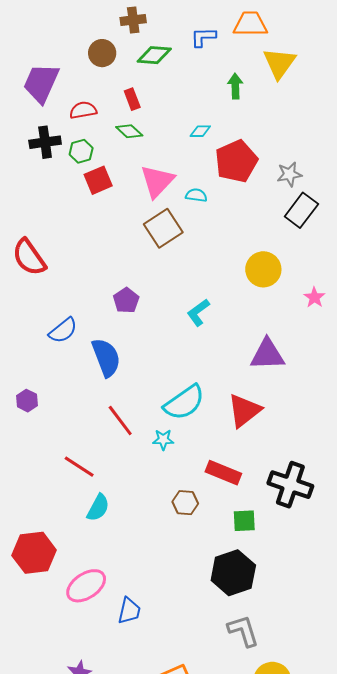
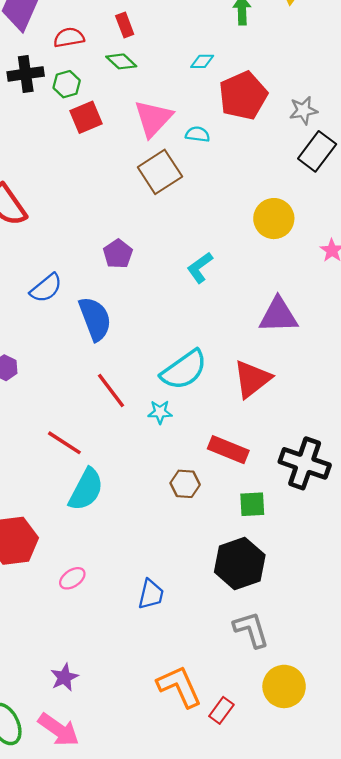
cyan semicircle: (98, 508) -> (86, 490), size x1.4
pink ellipse: (86, 586) -> (72, 578), size x0.6
blue trapezoid: (129, 611) -> (151, 594), moved

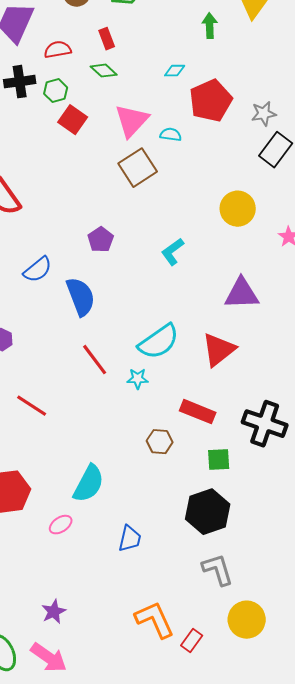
red square: (86, 117) -> (73, 120), turned -32
red line: (64, 443) -> (32, 406), moved
cyan semicircle: (86, 490) -> (89, 484), moved

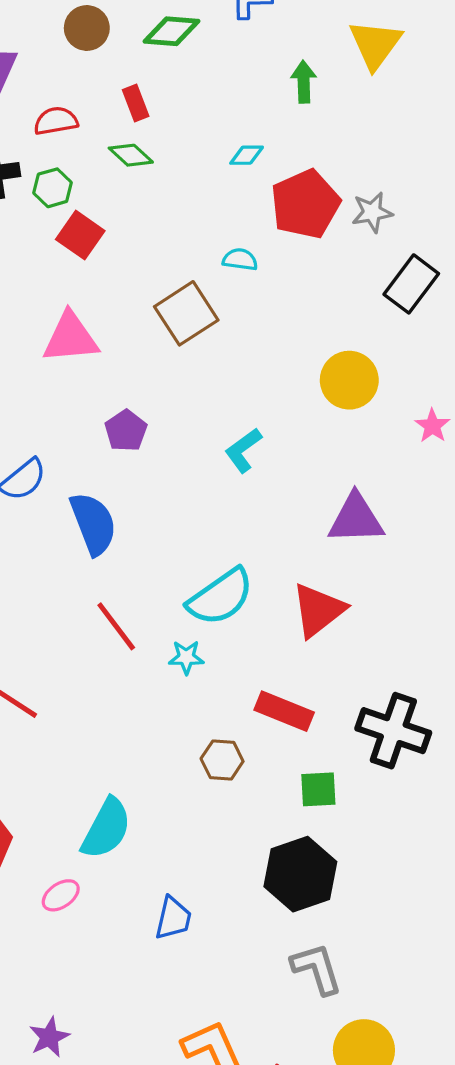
gray star: (264, 114) -> (372, 212), moved
pink triangle: (132, 121) -> (70, 338), moved, turned 42

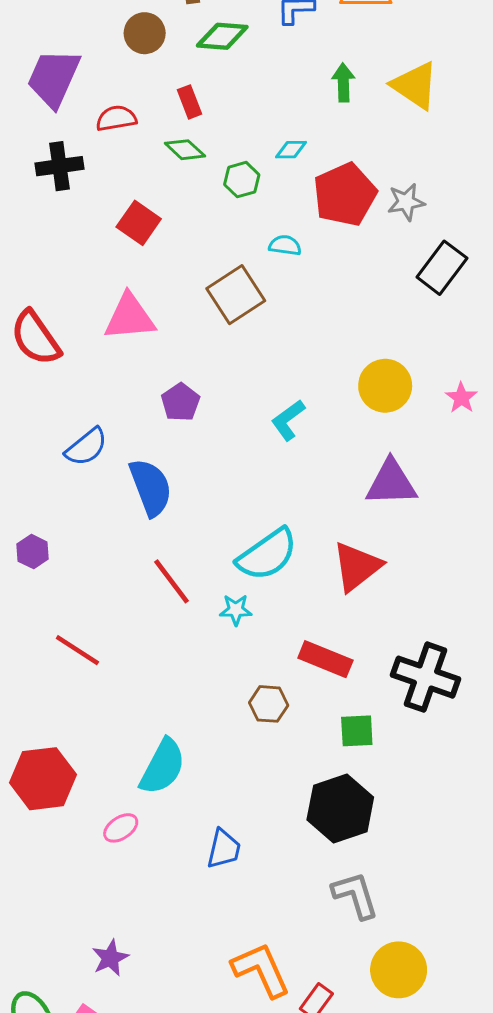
yellow triangle: (375, 44) -> (415, 85), moved, turned -32
green hexagon: (53, 188) -> (242, 180), moved
yellow circle: (349, 380) -> (385, 386), moved

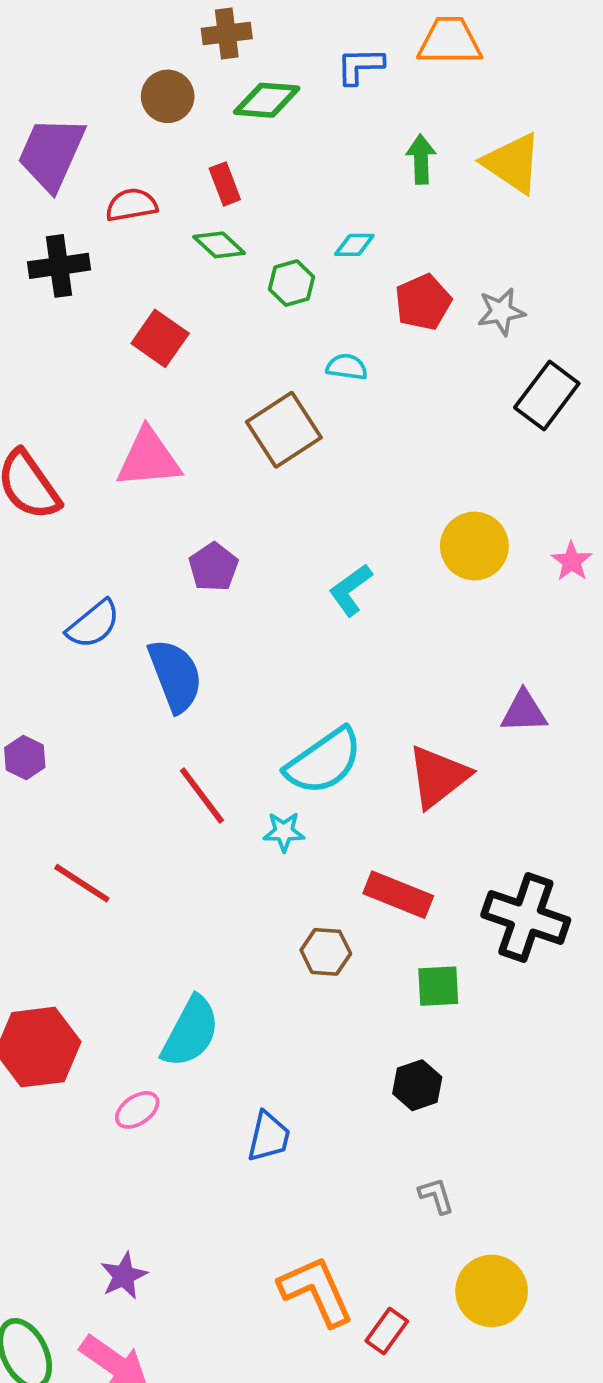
red pentagon: (345, 195) -> (423, 302), size x0.7
purple triangle: (391, 483) -> (524, 712), moved, size x0.7
black hexagon: (340, 809) -> (417, 1085), size x0.6
gray L-shape: (355, 895) -> (436, 1196), size x0.6

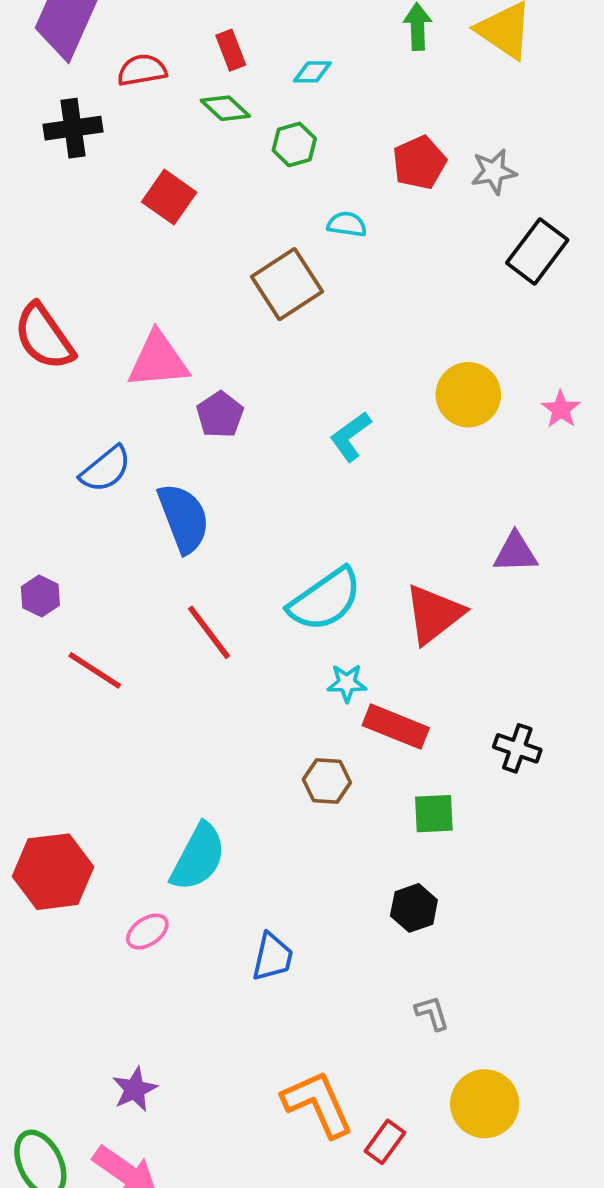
cyan diamond: (354, 245) -> (312, 72), moved
pink triangle: (149, 458) -> (158, 360), moved
cyan star: (284, 832) -> (347, 683), moved
red line: (82, 883) -> (95, 670), moved
black cross: (526, 918) -> (517, 748), size x0.6

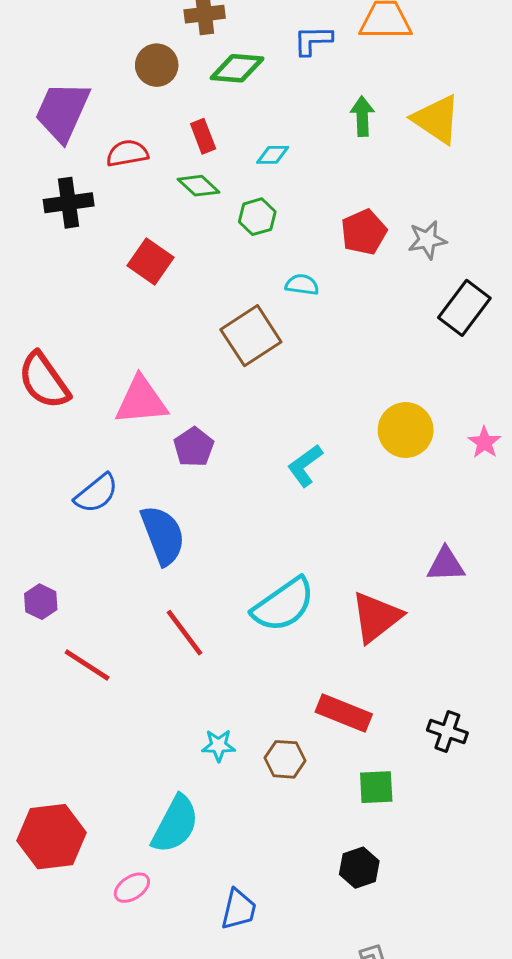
cyan star: (347, 683) -> (219, 745), moved

